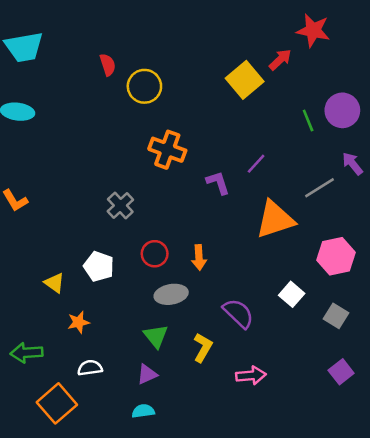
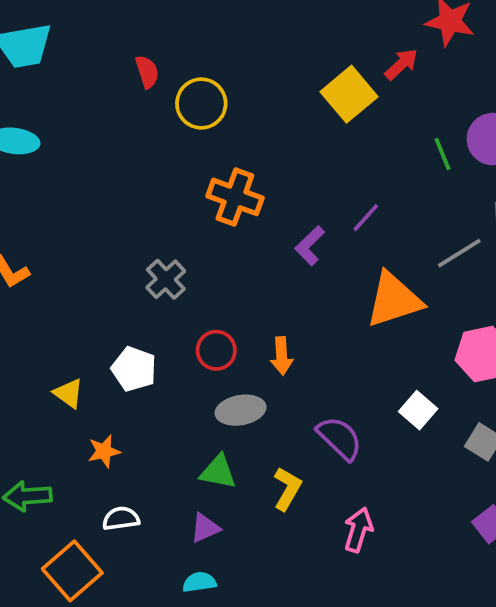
purple L-shape: (218, 183) -> (310, 246), turned -116
green triangle: (156, 336) -> (218, 472), turned -40
pink arrow: (251, 376) -> (358, 530), turned -68

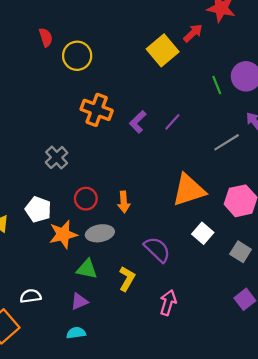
purple L-shape: (310, 246) -> (138, 122), moved
orange triangle: (394, 300) -> (189, 190), moved
orange star: (104, 451) -> (63, 234), moved, size x1.5

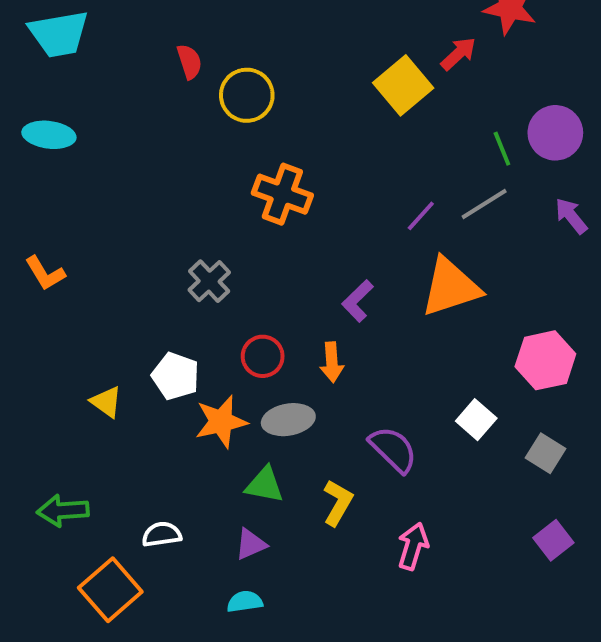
purple L-shape: (138, 122) -> (358, 301), moved
gray line: (227, 142) -> (484, 204), moved
orange triangle: (189, 190) -> (451, 287), moved

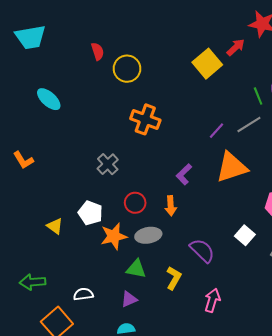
cyan ellipse: (49, 135) -> (49, 99), moved, turned 35

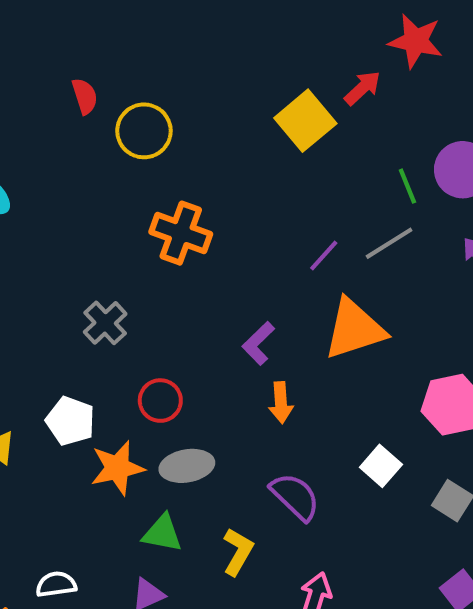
orange arrow: (171, 206) -> (281, 403), moved

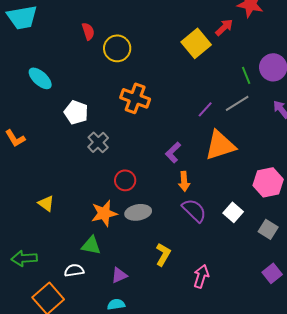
white pentagon: (70, 421) -> (76, 112), moved
purple semicircle: (295, 497) -> (194, 210), moved
green triangle: (162, 533) -> (91, 245), moved

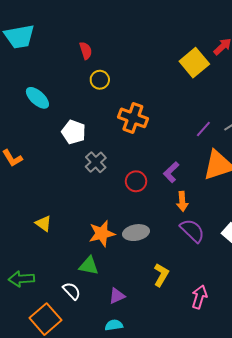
yellow circle: (117, 48) -> (100, 80), moved, size x0.7
red circle: (125, 180) -> (136, 181), moved
white semicircle: (74, 270) -> (72, 291), turned 54

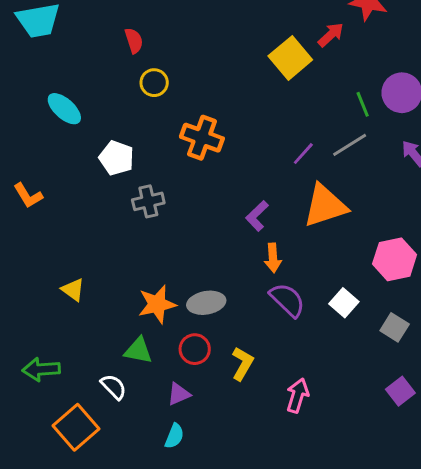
gray cross: (96, 162) -> (148, 201), turned 30
red circle: (136, 181) -> (195, 349), moved
cyan semicircle: (114, 325) -> (174, 436), turned 120

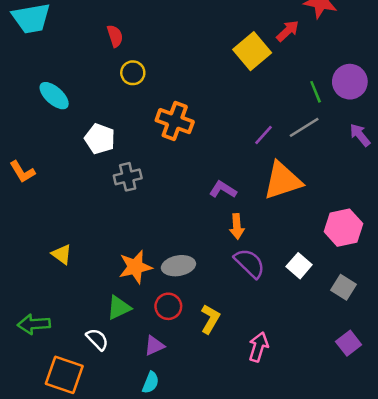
purple L-shape: (257, 216) -> (223, 190), turned 76
green triangle: (138, 351) -> (119, 308), turned -36
orange square: (76, 427) -> (64, 375), turned -30

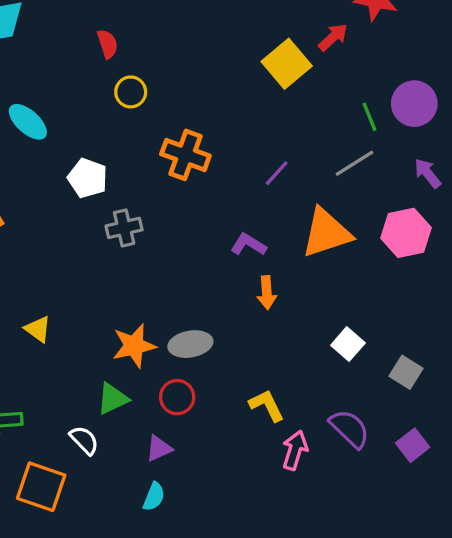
purple line: (264, 135) -> (277, 173), moved
pink hexagon: (343, 228) -> (406, 233), moved
purple semicircle: (250, 263) -> (350, 429), moved
yellow L-shape: (210, 319) -> (267, 405), moved, turned -56

